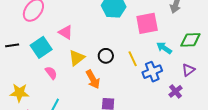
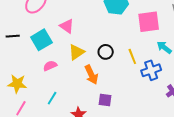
pink semicircle: (51, 73) -> (50, 66), turned -80

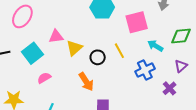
pink triangle: (67, 26) -> (56, 37), turned -35
yellow triangle: (76, 52) -> (74, 48), moved
yellow line: (132, 56) -> (119, 51), moved

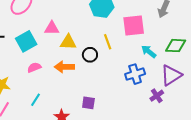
yellow triangle: (74, 48) -> (68, 42), turned 36
yellow line: (119, 51) -> (108, 42), moved
purple triangle: (181, 66) -> (171, 75), size x1.6
orange arrow: (86, 82) -> (64, 67), moved, turned 114

